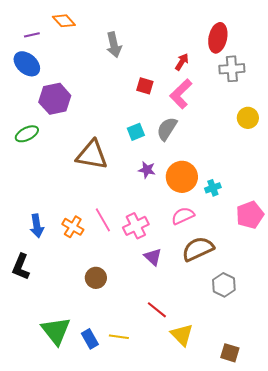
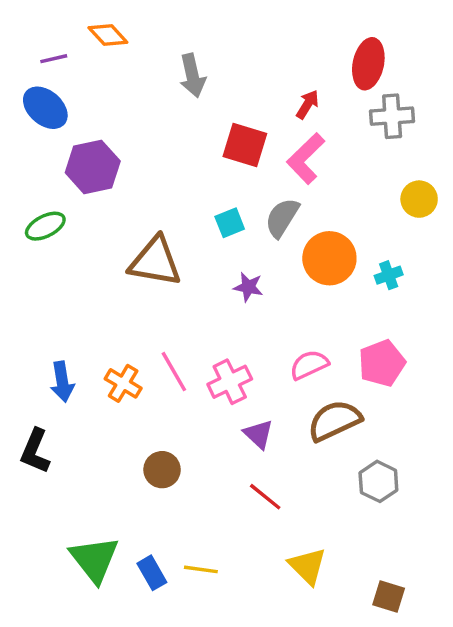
red square: (145, 86) -> (245, 145), size x1.5
orange circle: (182, 177) -> (329, 258), moved
cyan cross: (213, 188) -> (389, 275), moved
pink pentagon: (250, 215) -> (382, 363), moved
red line: (157, 310) -> (265, 497), moved

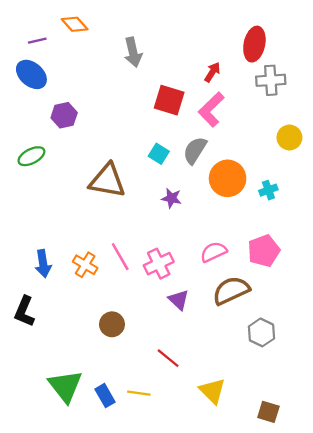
purple hexagon: (93, 167) -> (64, 115), size x0.7
cyan square: (230, 223) -> (159, 154), turned -36
red line: (265, 497) -> (168, 358), moved

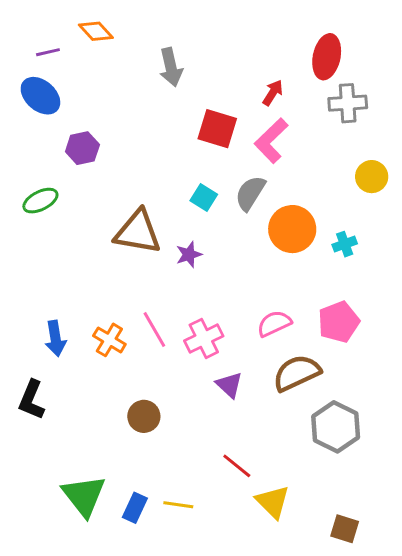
purple star: (172, 198) -> (189, 255), moved, turned -30
gray hexagon: (261, 332) -> (336, 427), size x1.4
red line: (168, 358) -> (237, 466), moved
blue rectangle: (105, 396) -> (135, 508), turned 55

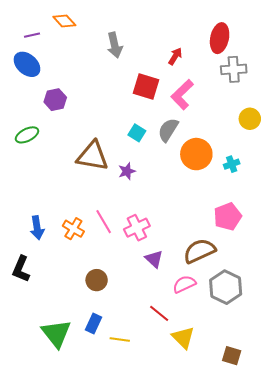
red arrow: (273, 93) -> (175, 56), moved
pink semicircle: (274, 323) -> (184, 284), moved
blue rectangle: (135, 508) -> (94, 323), moved

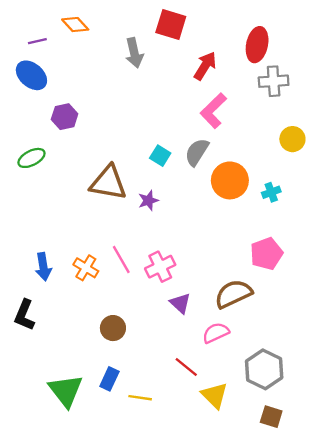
red arrow: (175, 56) -> (205, 66), size x1.4
red square: (146, 87) -> (171, 25), moved
gray hexagon: (226, 287) -> (264, 369), moved

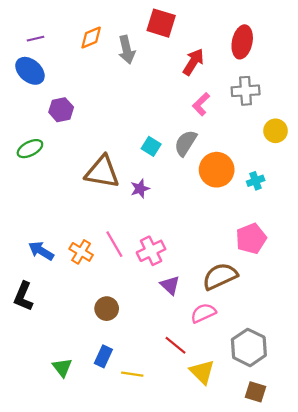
orange diamond: (75, 25) -> (91, 37), moved, turned -70
gray cross: (274, 81) -> (246, 91), moved
pink L-shape: (213, 111) -> (201, 104), size x0.7
blue arrow: (43, 267) -> (41, 251), turned 130
green triangle: (66, 391) -> (62, 367), size x0.6

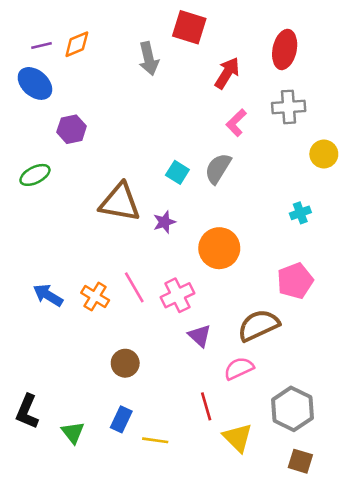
orange diamond: (91, 37) -> (77, 44), moved
orange circle: (217, 170) -> (219, 248), moved
black L-shape: (23, 296) -> (27, 412), moved
red line: (176, 345) -> (206, 406), turned 35

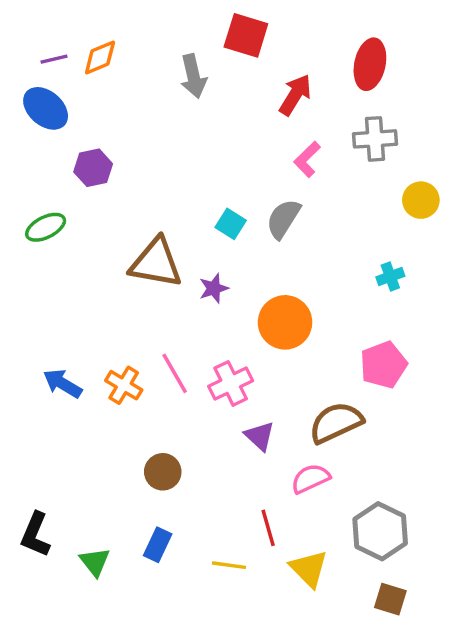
yellow line: (155, 440) -> (229, 565), moved

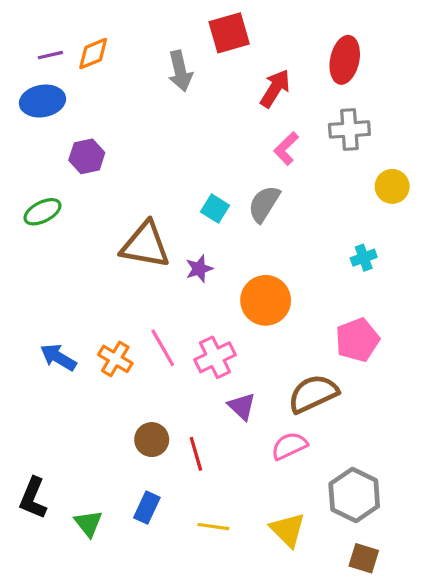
red square: (246, 35) -> (229, 33), turned -33
blue ellipse: (46, 108) -> (42, 101), turned -51
red line: (268, 528) -> (196, 454), moved

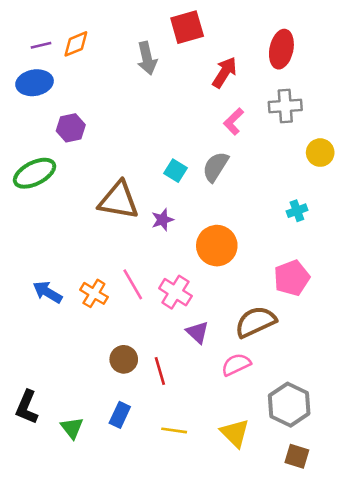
green ellipse: (42, 212) -> (35, 173), size x1.4
pink cross: (215, 357) -> (175, 292), turned -32

